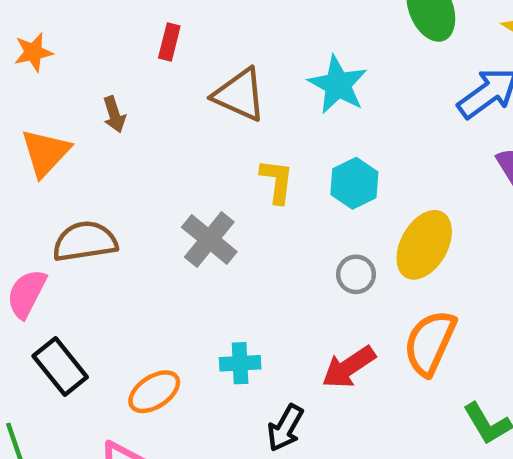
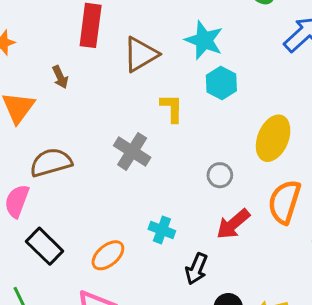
red rectangle: (169, 42) -> (91, 25), size x1.8
brown triangle: (240, 95) -> (141, 54), turned -48
cyan hexagon: (354, 183) -> (221, 83), moved
gray circle: (356, 274) -> (220, 175), moved
cyan cross: (240, 363) -> (162, 230), turned 30

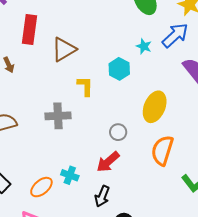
cyan star: (204, 40) -> (144, 46), moved, size x0.6
gray cross: (132, 151) -> (58, 116), turned -35
red arrow: (233, 224) -> (108, 162), moved
cyan cross: (162, 230) -> (70, 175), moved

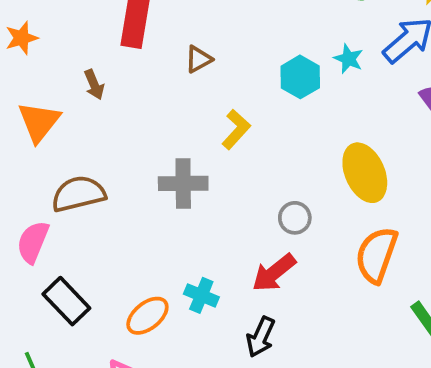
brown triangle: (64, 49) -> (198, 59), size x0.6
cyan hexagon: (119, 69) -> (300, 77), moved
yellow L-shape: (85, 86) -> (236, 129), turned 40
yellow ellipse: (155, 107) -> (365, 173), turned -48

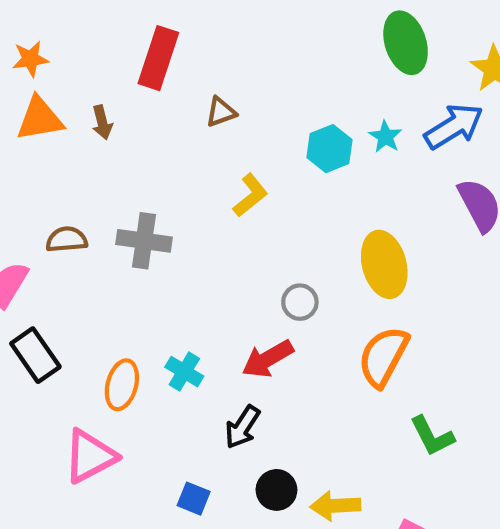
orange triangle: (39, 122) -> (40, 119), moved, turned 33
gray cross: (183, 183) -> (144, 241), moved
brown semicircle: (78, 194) -> (67, 240), size x0.7
orange ellipse: (147, 316) -> (122, 385), turned -45

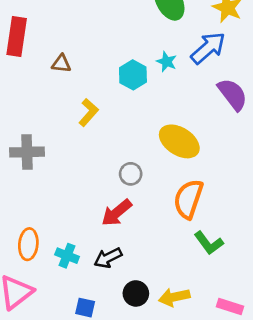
brown triangle: (221, 112) -> (61, 64), turned 36
yellow ellipse: (384, 264) -> (179, 141), turned -33
cyan cross: (184, 372) -> (67, 256), moved
black arrow: (242, 427) -> (108, 258), turned 40
green L-shape: (432, 436) -> (209, 243), moved

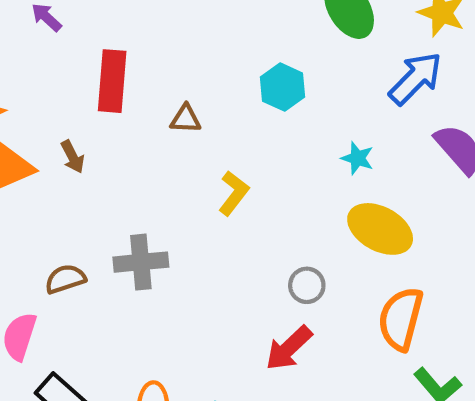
cyan star: (167, 62) -> (357, 158), moved
cyan hexagon: (133, 75) -> (282, 87), moved

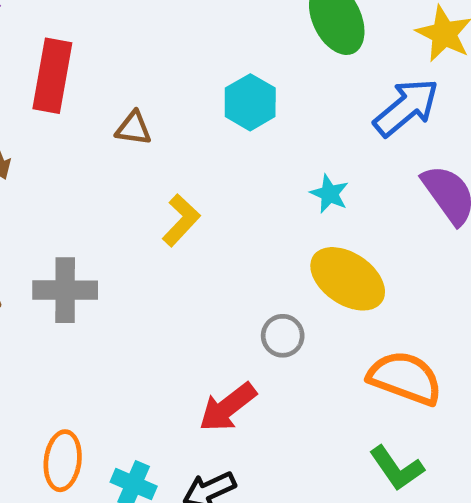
gray circle: (307, 285) -> (283, 336), moved
orange semicircle: (401, 319) -> (405, 378), moved, turned 90

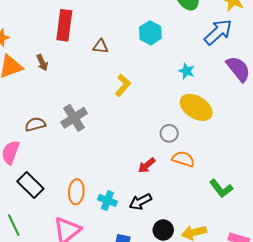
gray cross: (65, 290) -> (74, 118), turned -30
orange semicircle: (405, 378) -> (183, 159), moved, size x0.7
red arrow: (228, 407) -> (147, 165), size x0.7

